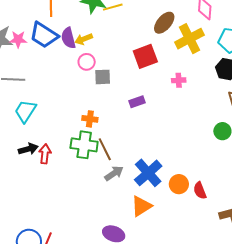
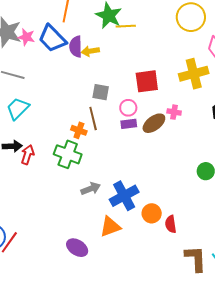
brown ellipse: (164, 23) -> (154, 123), moved
pink circle: (87, 62) -> (128, 108), moved
brown line: (105, 149) -> (93, 119), moved

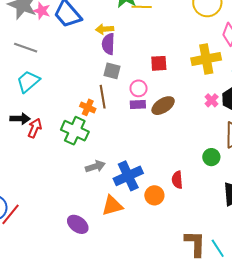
purple semicircle: (76, 47) -> (108, 44), moved
red square: (147, 81) -> (159, 63), size x0.7
pink cross: (174, 112) -> (212, 100), moved, turned 32
red semicircle: (171, 224) -> (177, 180), moved

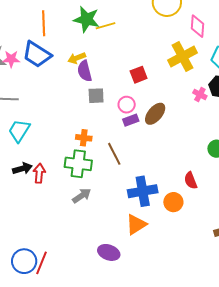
brown line: (103, 97) -> (114, 154), moved
gray arrow: (95, 166) -> (82, 196), moved
blue cross: (128, 176) -> (143, 191), turned 32

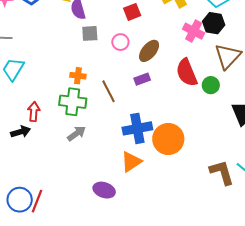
pink cross: (200, 94) -> (194, 31), size x1.5
purple rectangle: (131, 120) -> (142, 79), moved
black arrow: (22, 169) -> (21, 132), moved
red semicircle: (191, 181) -> (187, 73), moved, size x1.6
orange circle: (173, 202) -> (168, 139), size x1.6

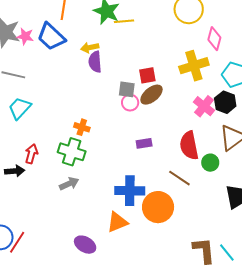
gray square: (90, 33) -> (127, 89), moved
brown ellipse: (149, 51) -> (151, 95), moved
brown line: (109, 91) -> (179, 178), moved, turned -40

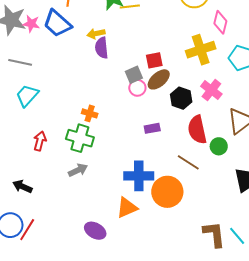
gray square: (127, 89) -> (134, 75), turned -30
black hexagon: (225, 102) -> (181, 98), moved
black arrow: (15, 171) -> (22, 186), moved, turned -150

